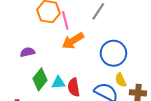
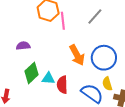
orange arrow: (73, 41) -> (77, 55), moved, turned -95

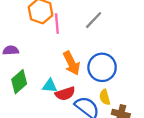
cyan triangle: (48, 78) -> (50, 86), moved
red semicircle: (62, 85) -> (65, 94), moved, turned -108

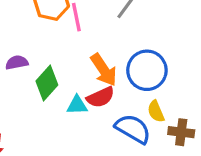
green diamond: (19, 82) -> (47, 83), moved
red semicircle: (65, 94) -> (101, 97), moved

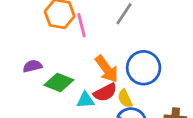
green diamond: (47, 83) -> (59, 82), turned 72
yellow semicircle: (156, 111) -> (125, 99), moved

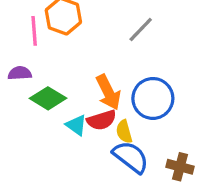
pink line: (81, 25) -> (34, 31), moved
cyan triangle: (85, 100) -> (76, 125), turned 30

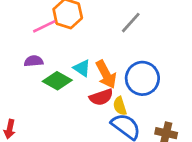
pink line: (34, 31) -> (44, 26), turned 70
cyan triangle: (76, 125) -> (82, 68), moved

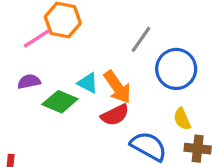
gray line: (131, 23) -> (141, 39), moved
blue circle: (142, 78) -> (176, 69), moved
yellow semicircle: (120, 106) -> (182, 119), moved

